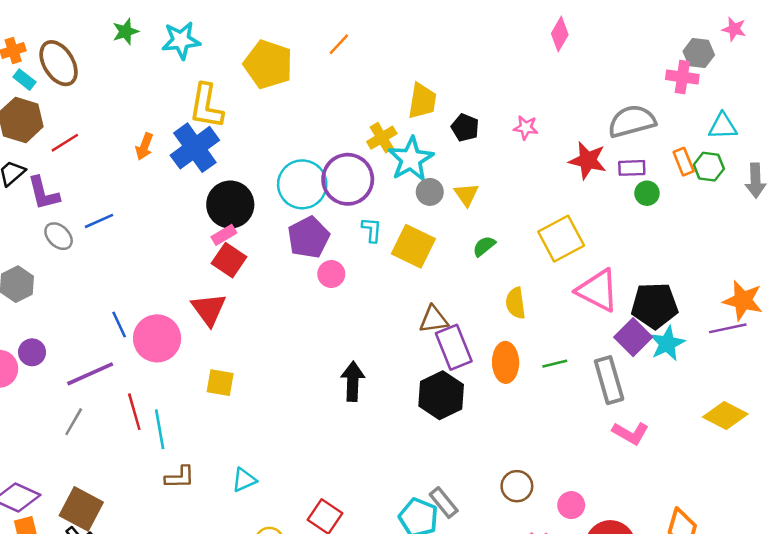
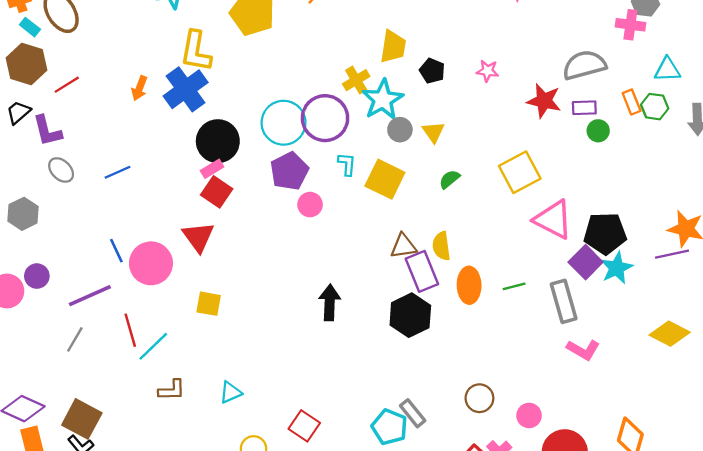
blue line: (99, 221) -> (118, 172), moved
yellow semicircle: (516, 303) -> (441, 246), moved
cyan line: (160, 429) -> (153, 346), turned 56

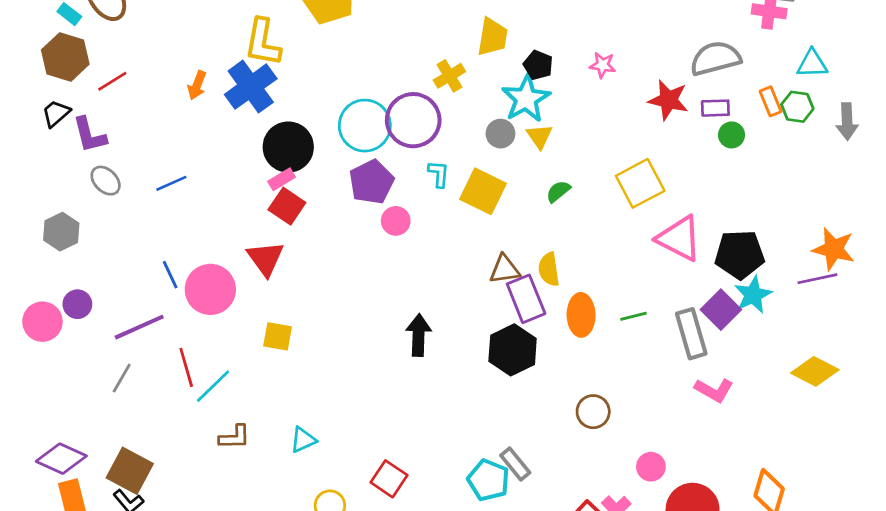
cyan star: (383, 100) -> (526, 99), moved
purple square: (586, 262) -> (721, 310), moved
brown circle: (479, 398) -> (593, 412), moved

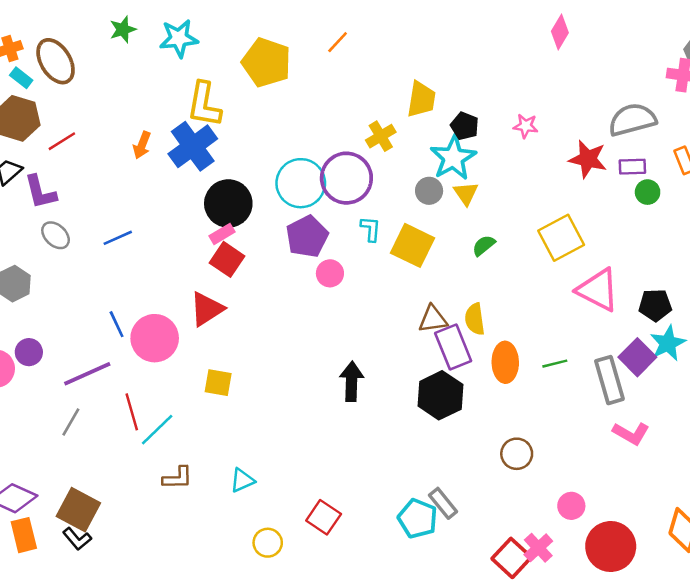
black pentagon: (740, 254) -> (655, 305), size x0.7
red triangle: (265, 259) -> (207, 309), turned 33

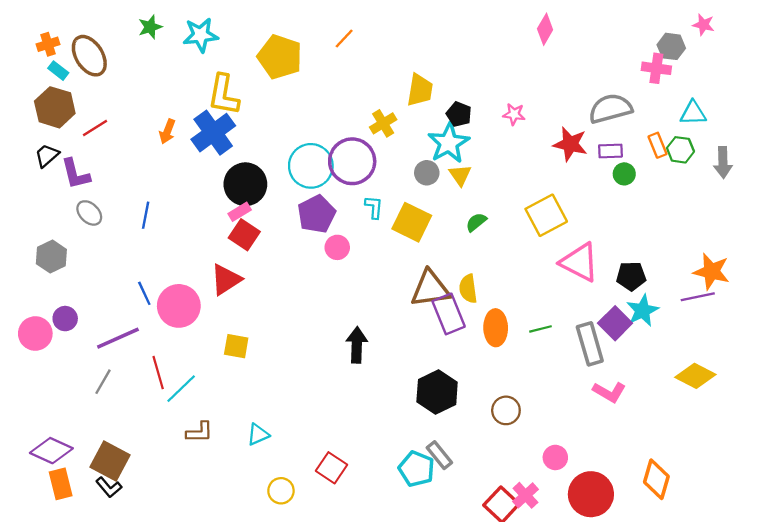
blue line: (118, 238) -> (146, 215), turned -55
brown triangle: (433, 319) -> (430, 289), size x1.5
black hexagon: (440, 395) -> (437, 392), moved

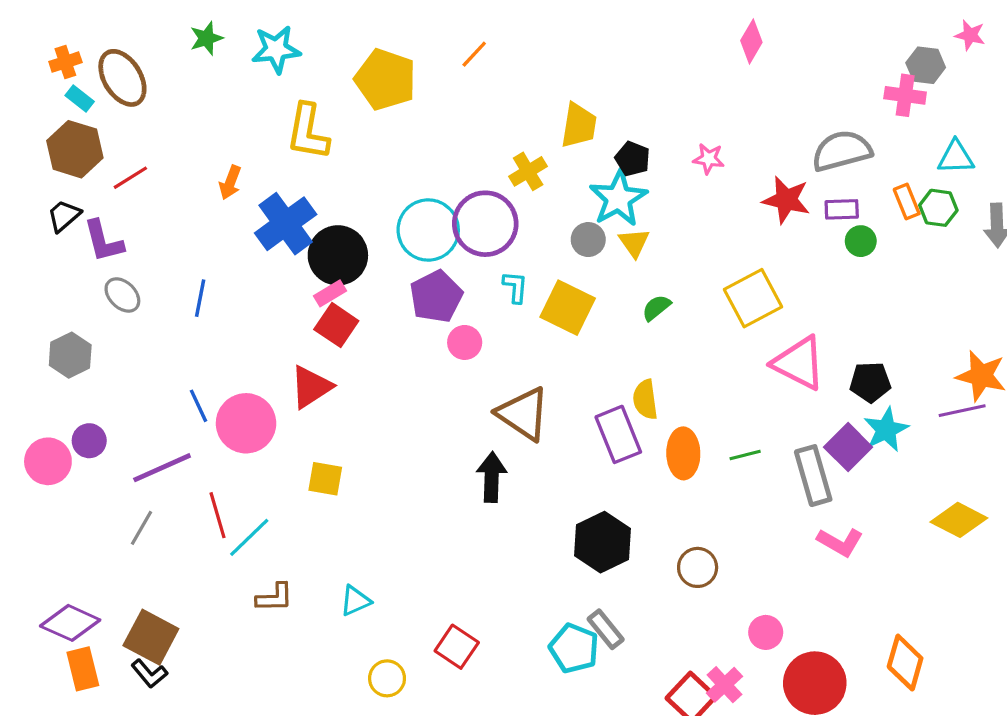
blue cross: (213, 133) -> (286, 224), moved
brown triangle: (430, 289) -> (523, 414), moved, turned 42

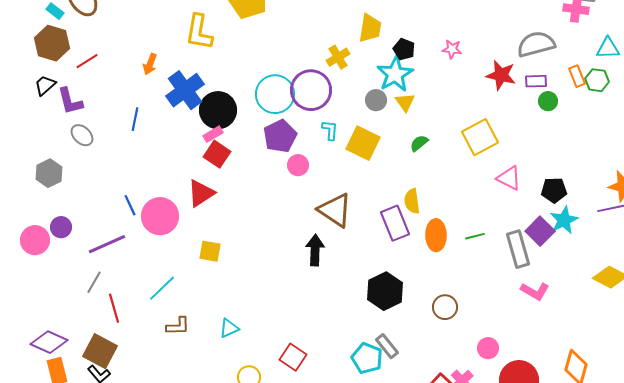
blue line: (200, 298) -> (135, 119), moved
pink triangle: (799, 363) -> (509, 178), size x0.7
red line: (218, 515) -> (114, 308), moved

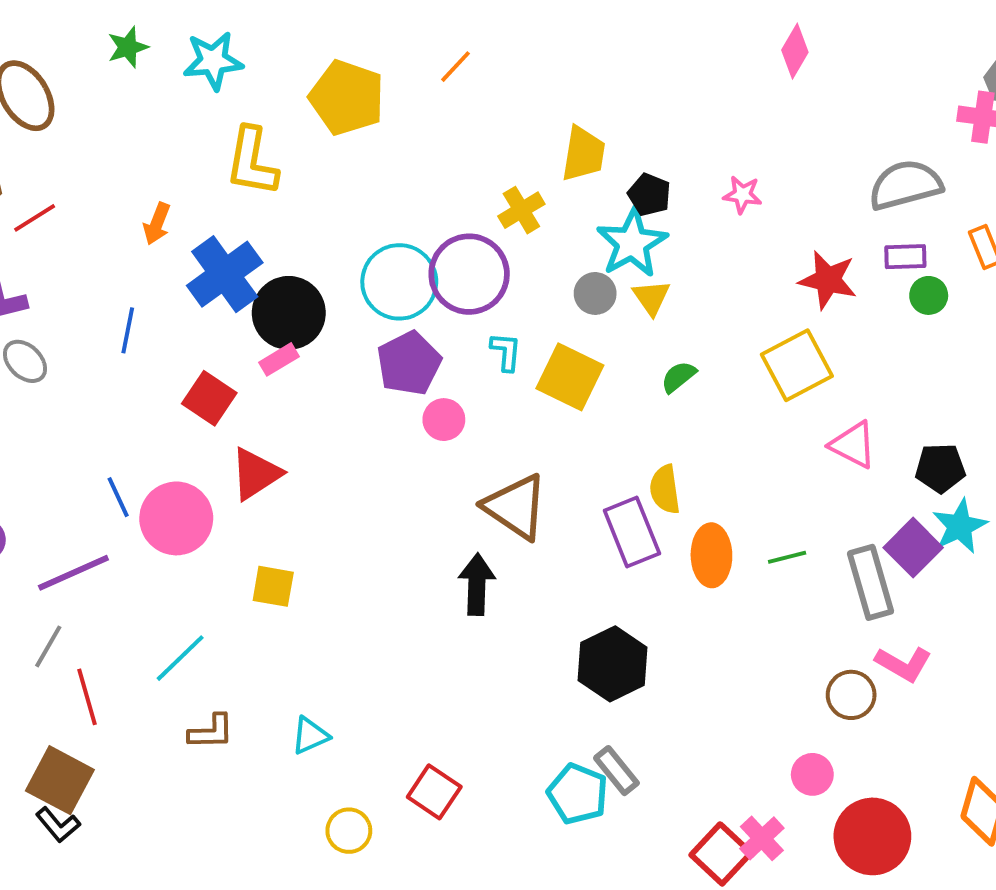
red star: (501, 75) -> (828, 280), moved
red square: (217, 154) -> (209, 398), moved
brown circle: (445, 307) -> (851, 695), moved

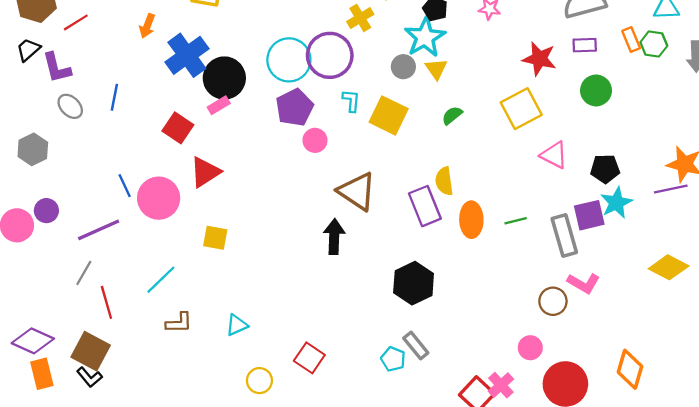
green circle: (929, 295) -> (596, 90), moved, size x1.4
blue line: (128, 330) -> (114, 97), moved
purple square: (913, 548) -> (589, 215), turned 32
cyan pentagon: (578, 794) -> (393, 359), size x0.7

